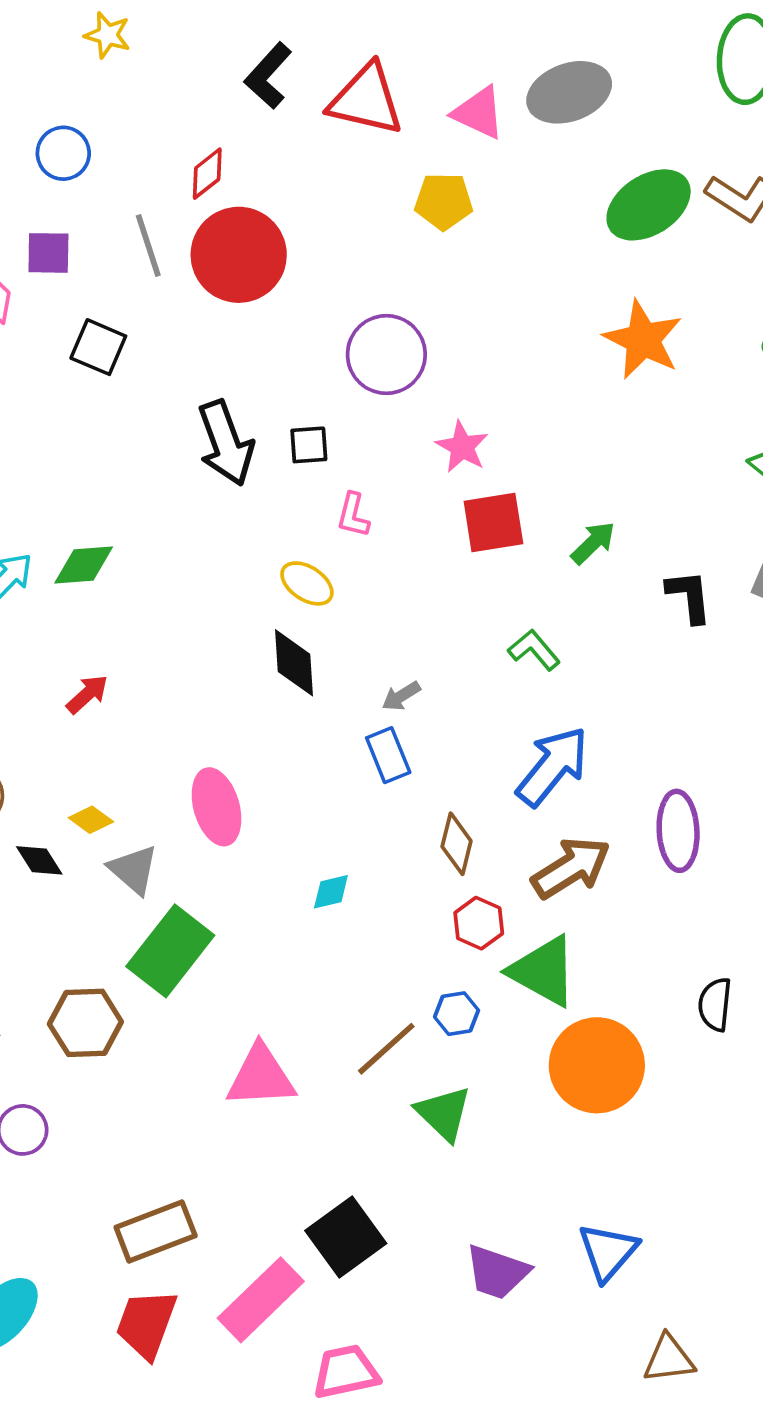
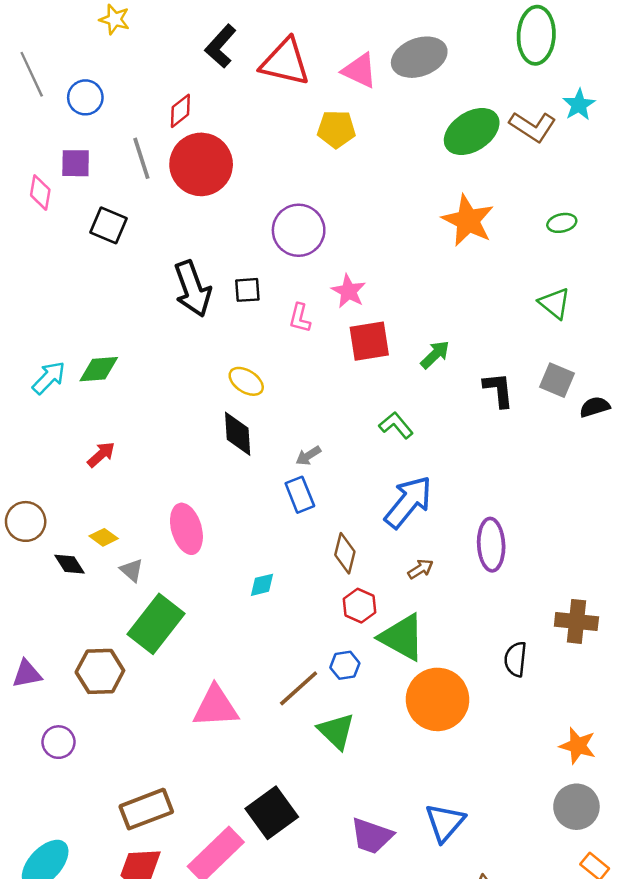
pink L-shape: (353, 515) -> (300, 318), moved
brown arrow: (571, 868) -> (420, 569), size x0.5
gray triangle: (133, 870) -> (132, 570), size x0.7

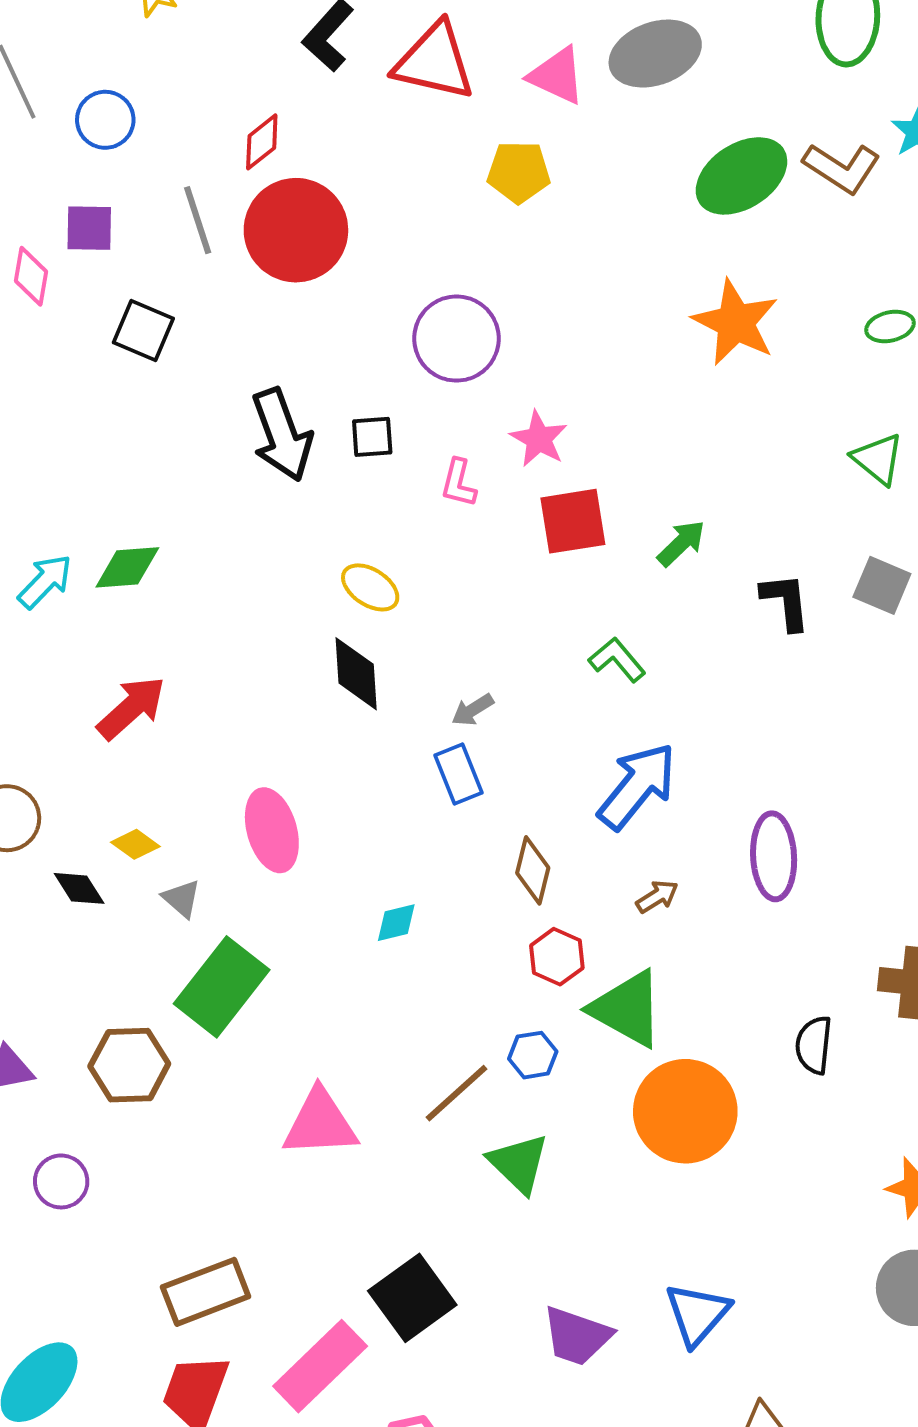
red arrow: (101, 454) -> (131, 708), size x1.5

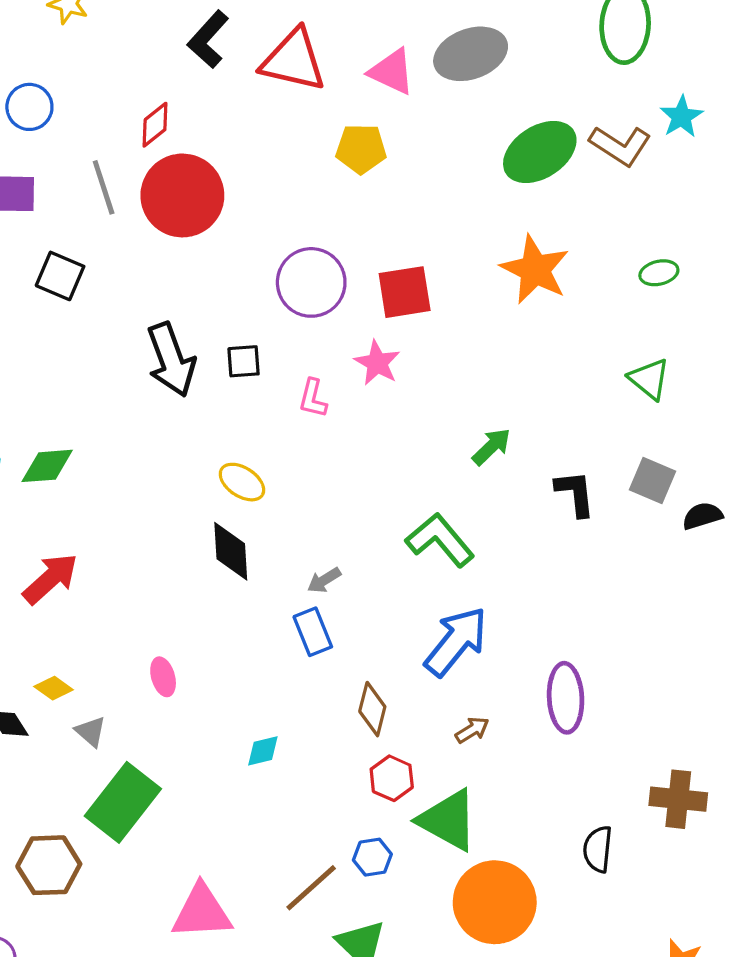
red square: (573, 521) -> (405, 292), moved
green L-shape: (617, 660) -> (440, 540), size x1.5
pink ellipse: (272, 830) -> (163, 677), size x0.6

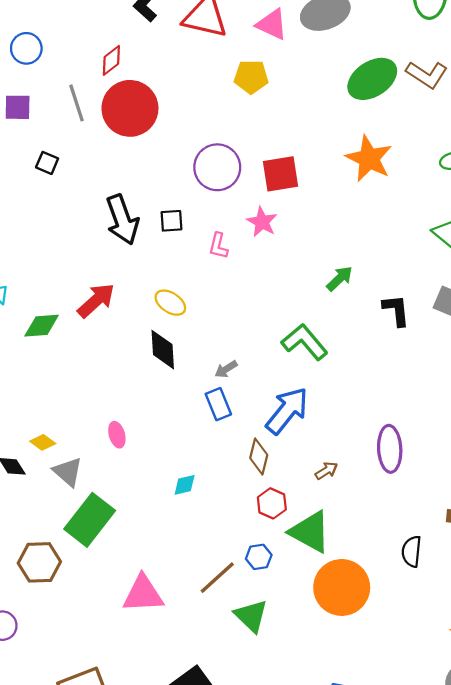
black square: (60, 276) -> (47, 163), size x0.7
green diamond: (47, 466) -> (42, 326), moved
red arrow: (50, 579) -> (96, 300), moved
blue arrow: (456, 641) -> (287, 411), moved
gray triangle: (91, 732) -> (68, 472), size x1.4

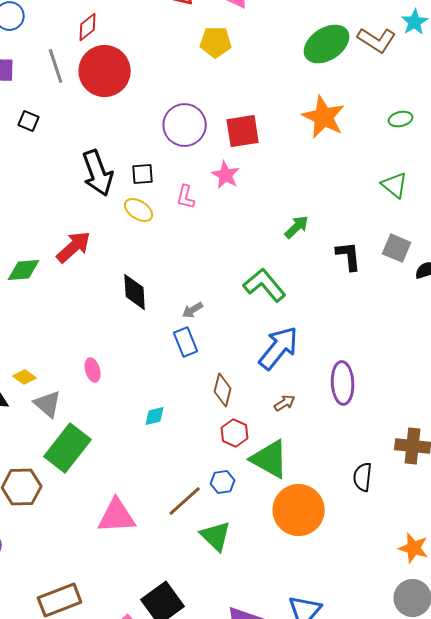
yellow ellipse: (170, 303) -> (139, 210), moved
blue arrow: (287, 411) -> (279, 348), moved

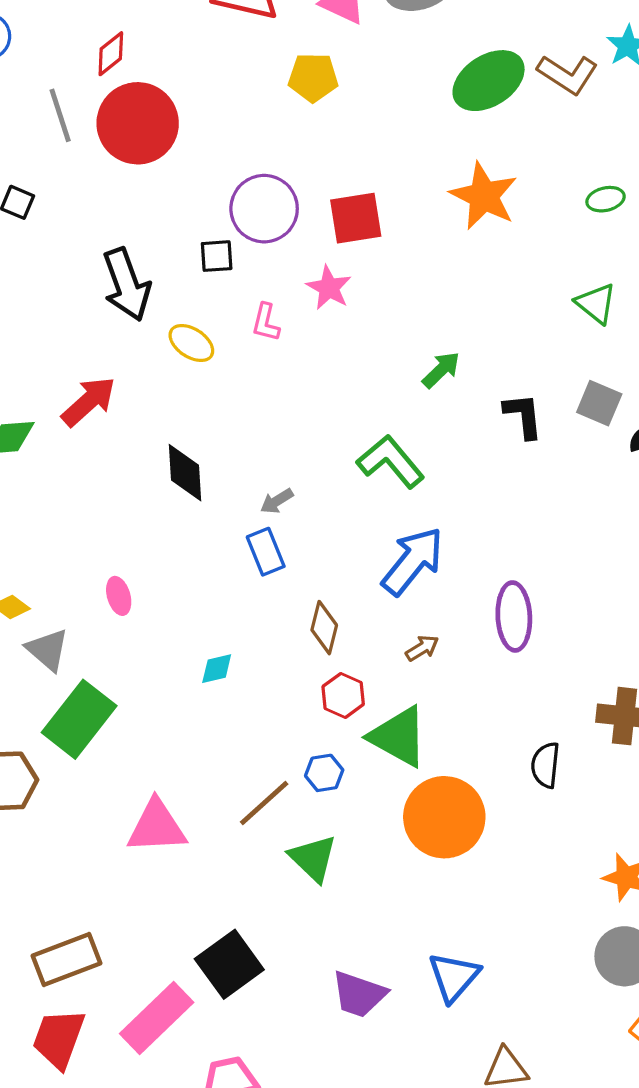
black square: (143, 174) -> (217, 256), moved

